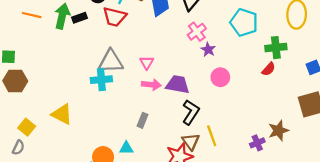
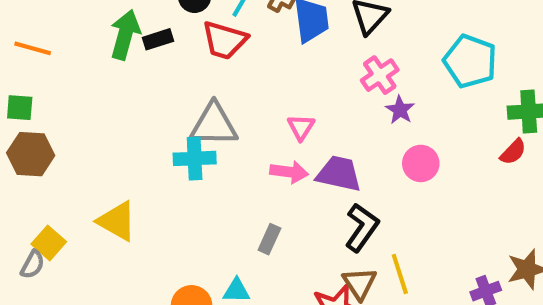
orange line: (32, 15) -> (33, 48), moved
pink triangle: (147, 63) -> (301, 127), moved
gray semicircle: (18, 148) -> (33, 265), moved

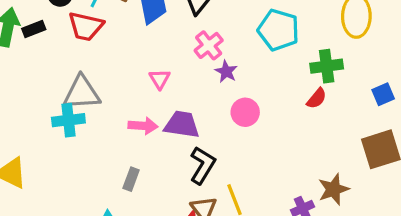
pink triangle: (301, 127) -> (160, 79), moved

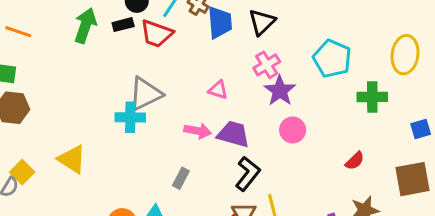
black rectangle: (34, 29) -> (123, 25), moved
purple star: (226, 72) -> (280, 91), size x1.5
pink triangle: (160, 79) -> (218, 90), turned -48
gray triangle: (82, 93) -> (145, 94), turned -30
red semicircle: (317, 98) -> (355, 161), moved

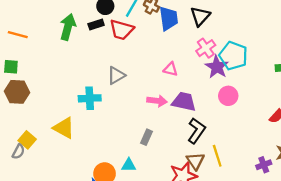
cyan pentagon: (332, 59) -> (233, 56), moved
gray triangle: (145, 94) -> (116, 75), size x0.7
cyan cross: (130, 117) -> (90, 98), moved

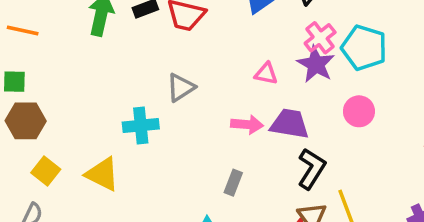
purple star: (217, 67) -> (316, 64), moved
yellow square: (27, 140) -> (46, 171), moved

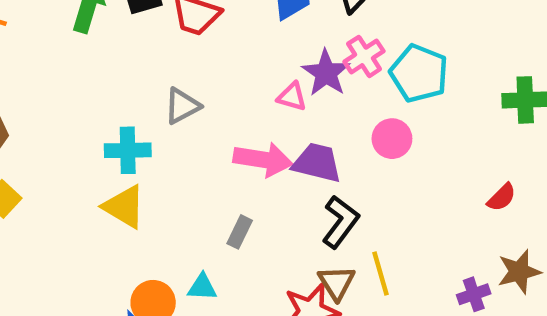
purple star: (316, 64) -> (326, 73), moved
pink circle: (359, 111) -> (392, 139), moved
pink arrow: (247, 125) -> (263, 160), size x1.4
yellow triangle: (102, 174) -> (124, 207), moved

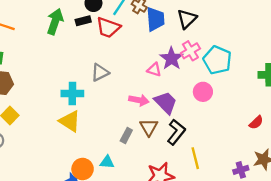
pink arrow: (263, 160) -> (139, 100), size x0.7
purple trapezoid: (317, 163) -> (166, 103), turned 30
brown triangle: (337, 283) -> (149, 127), moved

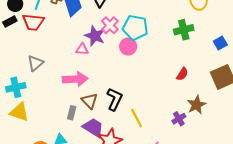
pink circle: (203, 92) -> (128, 47), moved
pink arrow: (139, 100) -> (75, 79), size x1.4
purple trapezoid: (166, 103) -> (93, 128), moved

